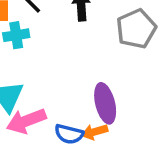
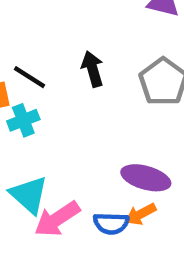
purple ellipse: (105, 103) -> (146, 178), turned -48

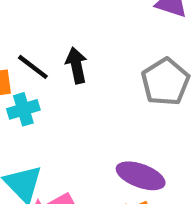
black arrow: (92, 69) -> (76, 65), moved

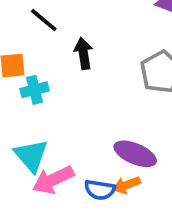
black line: (33, 67) -> (44, 20), moved

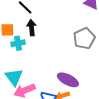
black arrow: (83, 53) -> (32, 28), moved

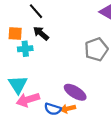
black arrow: (32, 28) -> (41, 33), turned -49

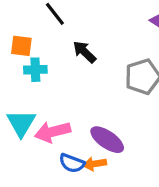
black arrow: (41, 33) -> (84, 52), moved
pink arrow: (28, 100) -> (53, 132), moved

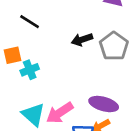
black arrow: (84, 52) -> (82, 40), moved, turned -42

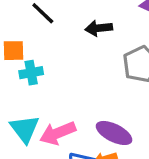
black arrow: (82, 40) -> (99, 28), moved

